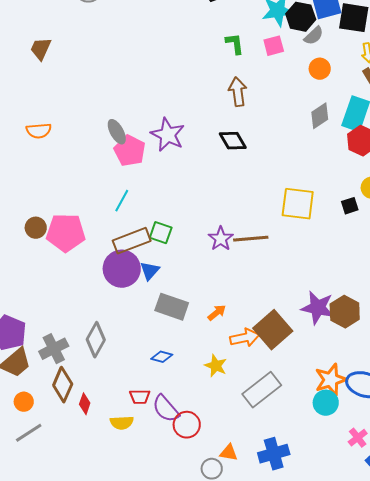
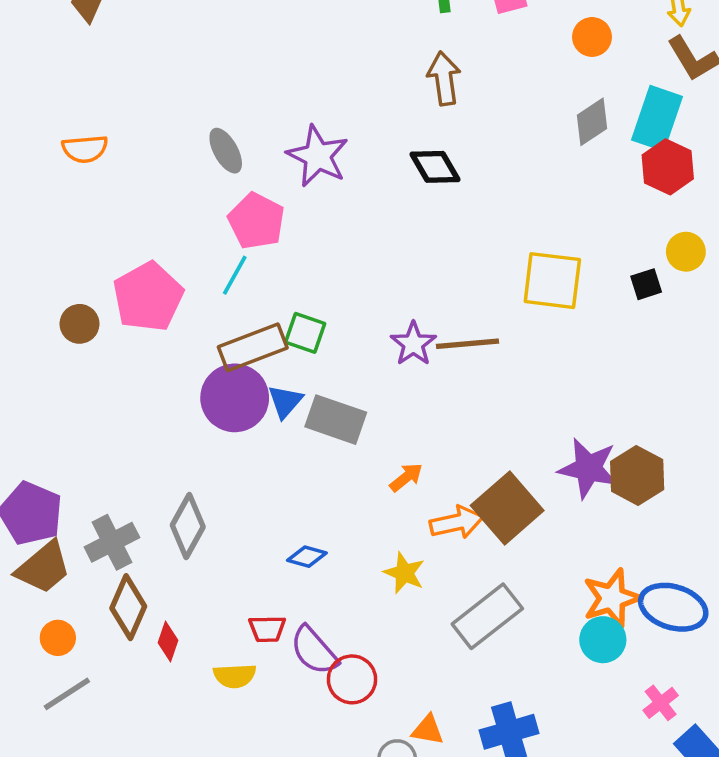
pink pentagon: (130, 151) -> (256, 221), moved
pink pentagon: (66, 233) -> (148, 297), moved, turned -30
gray rectangle: (172, 307) -> (336, 420), moved

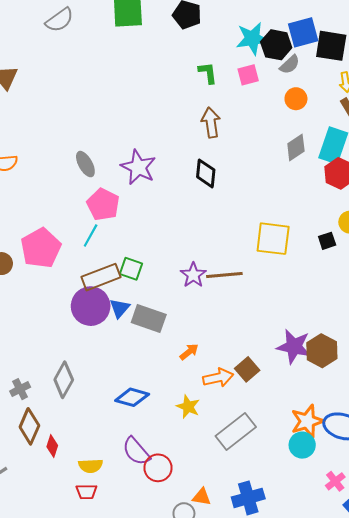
black diamond: (435, 167) -> (206, 173), turned 36
brown square: (507, 508) -> (247, 369), size x0.6
gray cross: (112, 542) -> (20, 389), size x0.7
blue diamond: (307, 557) -> (132, 397), size x1.5
red trapezoid: (267, 629) -> (86, 492), moved

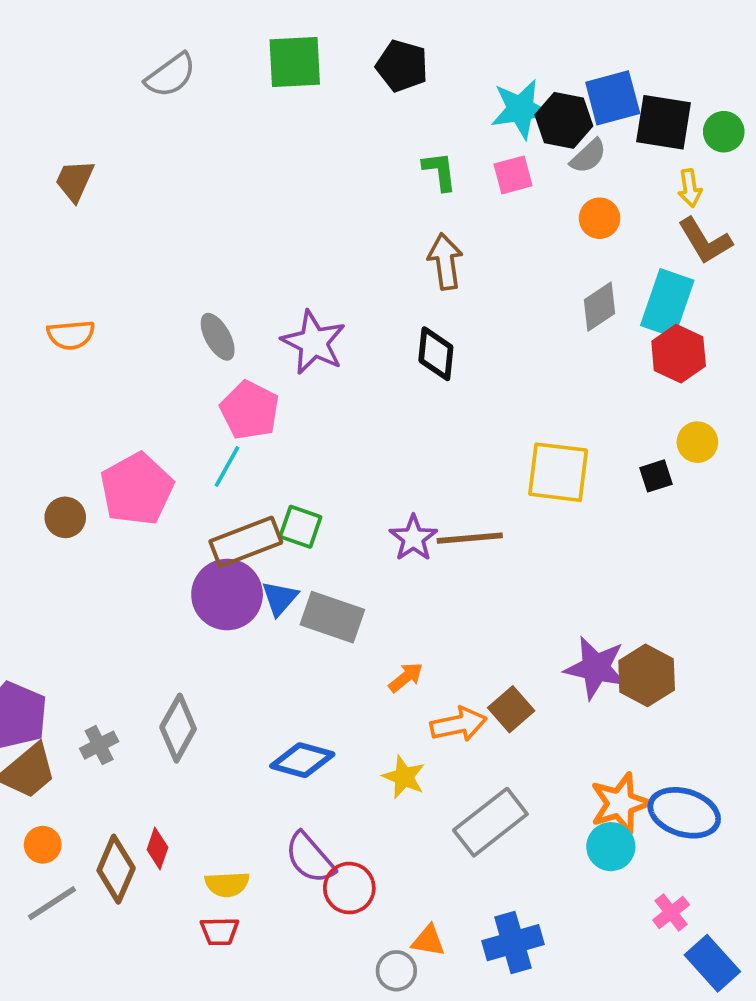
brown diamond: (29, 426) -> (116, 869), moved

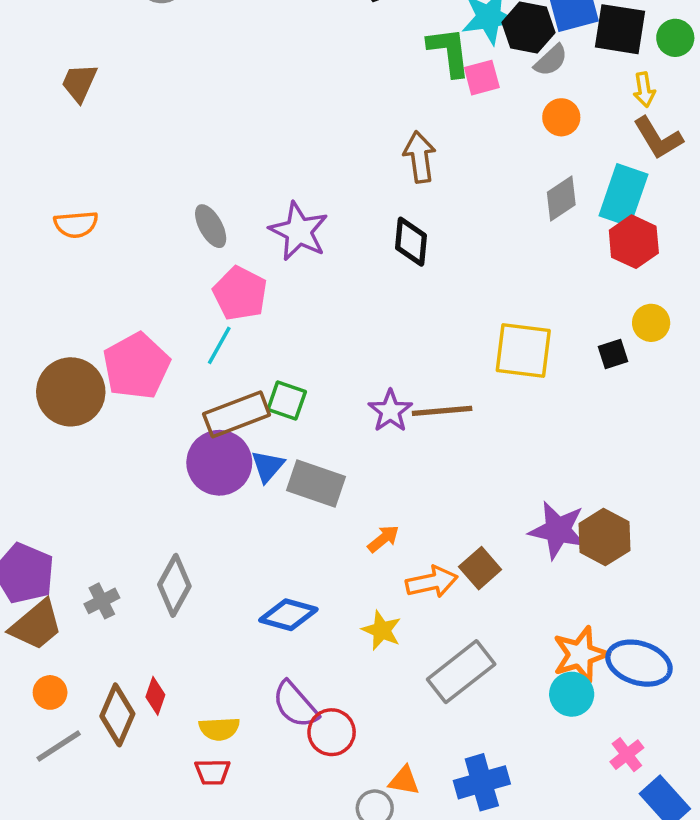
green L-shape: (440, 171) -> (449, 52), moved, size x1.4
brown circle: (65, 517) -> (71, 392), size x1.8

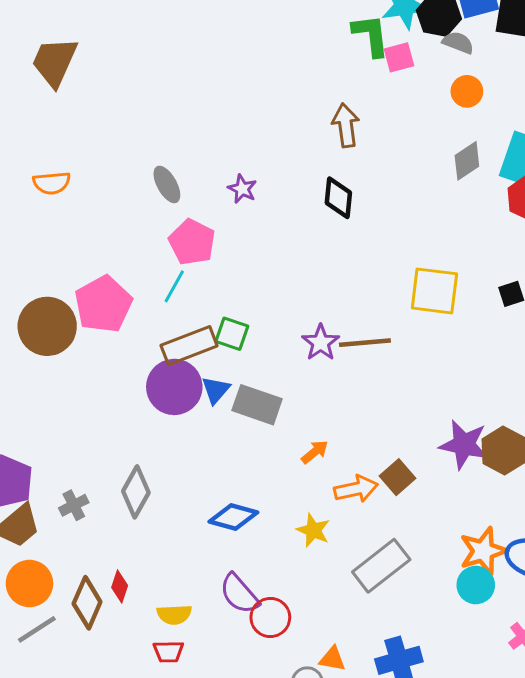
gray semicircle: (551, 60) -> (458, 43), turned -116
brown trapezoid: (79, 83) -> (55, 62), size x1.5
purple star: (299, 231) -> (242, 189), size x0.6
orange circle: (50, 692) -> (29, 584), size x1.6

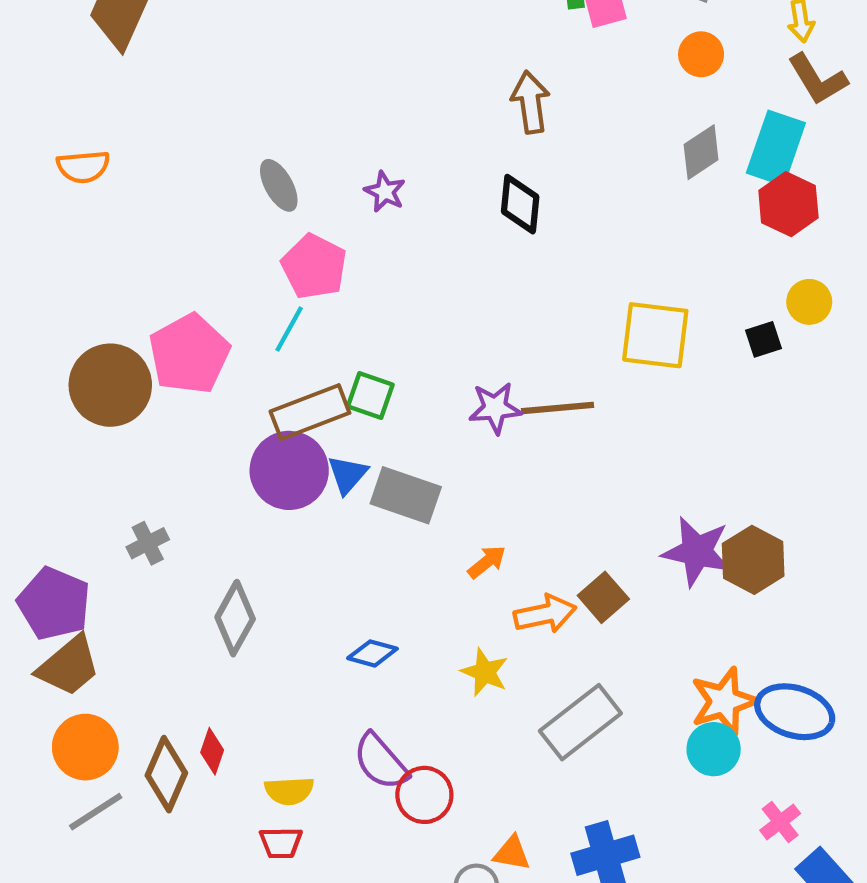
orange semicircle: (52, 183) -> (83, 167), moved
purple star: (321, 343) -> (495, 408), turned 30
gray cross: (74, 505) -> (148, 543), moved
blue diamond: (233, 517) -> (372, 653), size x0.7

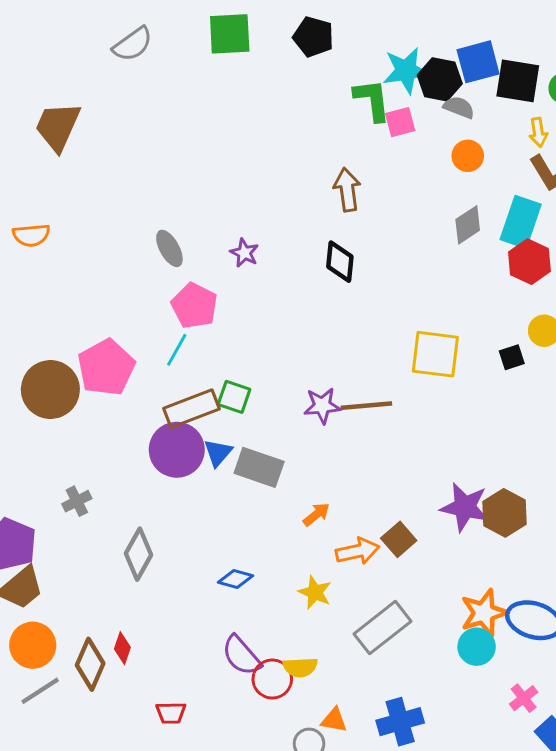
yellow semicircle: (289, 791) -> (300, 667), moved

